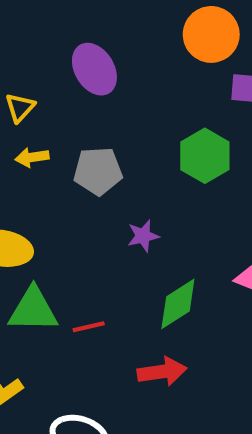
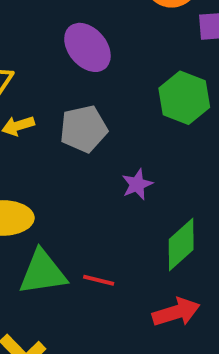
purple ellipse: (94, 69) -> (87, 47), moved
red line: (89, 327) -> (99, 280), turned 36

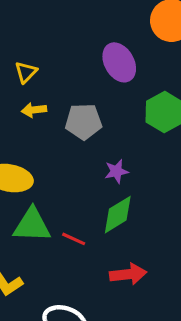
purple ellipse: (87, 47) -> (119, 62), moved
green diamond: (181, 244) -> (118, 215), moved

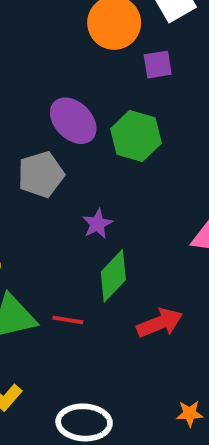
purple ellipse: (119, 62) -> (73, 121), moved
red arrow: (128, 274) -> (160, 323), moved

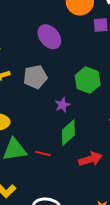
purple ellipse: (73, 121) -> (49, 37), moved
green hexagon: (136, 136) -> (88, 80), moved

